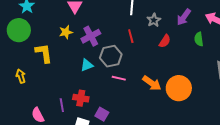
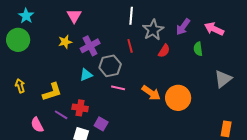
gray star: (154, 20) -> (153, 30), size x1.5
yellow L-shape: (44, 53) -> (52, 92), moved, turned 80
purple line: (62, 105) -> (61, 115), turned -48

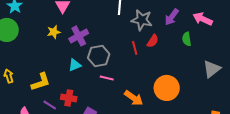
gray star: (153, 30) -> (142, 20), turned -30
red line: (130, 46) -> (135, 48), moved
orange arrow: (151, 93) -> (134, 98), moved

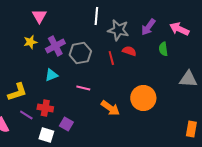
red semicircle: (153, 41) -> (129, 51), turned -104
gray hexagon: (99, 56) -> (80, 53), moved
gray triangle: (212, 69) -> (188, 79), turned 42

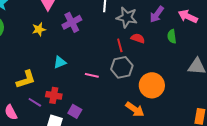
purple cross: (55, 46) -> (72, 22), moved
gray hexagon: (80, 53) -> (122, 67), moved
orange arrow: (110, 108) -> (135, 109), moved

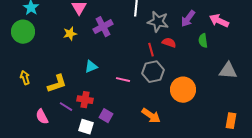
orange arrow: (135, 109) -> (151, 116), moved

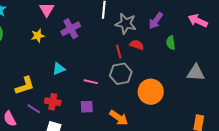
pink arrow: (219, 21) -> (198, 21), moved
purple square: (106, 116) -> (87, 107), moved, turned -32

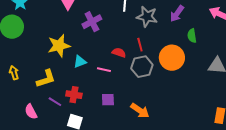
yellow star: (38, 36) -> (59, 46), moved, size x1.6
red semicircle: (137, 45) -> (119, 53), moved
pink line: (91, 82) -> (104, 70), moved
orange circle: (151, 92) -> (172, 58), moved

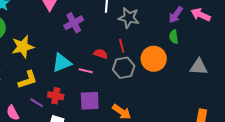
purple arrow: (177, 14) -> (176, 15), moved
yellow star: (59, 46) -> (23, 47), moved
cyan triangle: (80, 62) -> (62, 63), size x1.5
purple square: (108, 100) -> (90, 101), size x1.5

